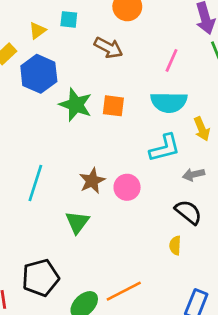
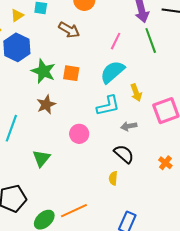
cyan semicircle: (169, 102) -> (112, 72), turned 136
brown star: (92, 181) -> (46, 105), moved

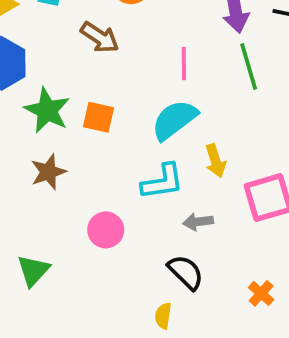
pink line: (116, 41) -> (184, 63), turned -30

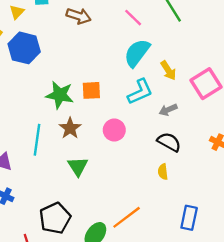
pink line: (184, 63) -> (133, 18), turned -30
green star: (47, 110) -> (60, 95), moved
orange square: (98, 117) -> (91, 90), moved
brown star: (48, 172) -> (70, 128), moved

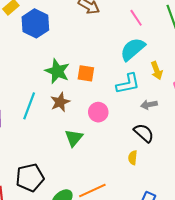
green triangle: (78, 166) -> (74, 138), moved

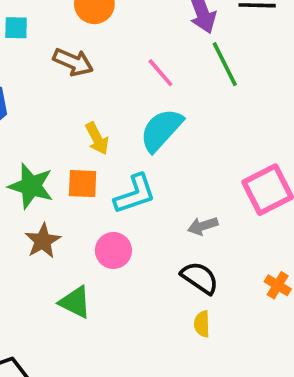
yellow arrow: (157, 70) -> (97, 139), moved
cyan L-shape: (128, 84) -> (135, 194), moved
green triangle: (74, 138) -> (75, 302), turned -36
yellow semicircle: (133, 158) -> (202, 324), moved

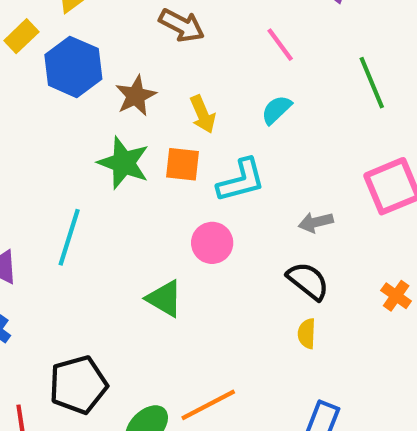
green line: (225, 64) -> (372, 83), moved
cyan semicircle: (161, 130) -> (276, 110), size x0.6
brown star: (43, 241) -> (136, 96), moved

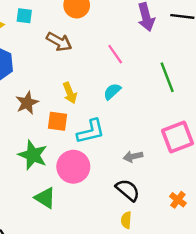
brown star: (136, 96) -> (27, 103), moved
green star: (124, 163) -> (33, 155), moved
pink circle: (212, 243) -> (73, 167), size x1.4

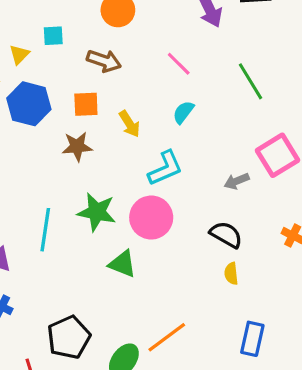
brown star: (27, 103) -> (77, 147), turned 30
orange square: (58, 121) -> (86, 104), moved
gray arrow: (133, 156) -> (237, 181), moved

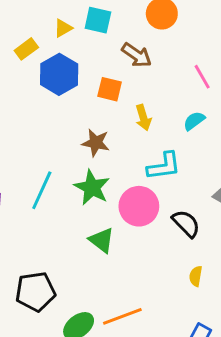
cyan square: (53, 36) -> (98, 20), size x1.4
brown star: (77, 147) -> (96, 143), moved
black semicircle: (226, 235) -> (186, 223), moved

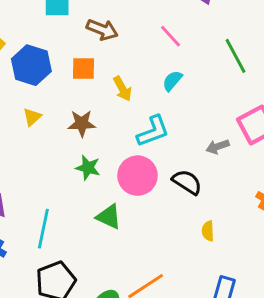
yellow triangle: (63, 28) -> (32, 117), moved
green star: (92, 187) -> (88, 168), size x0.7
cyan line: (42, 190) -> (43, 229), moved

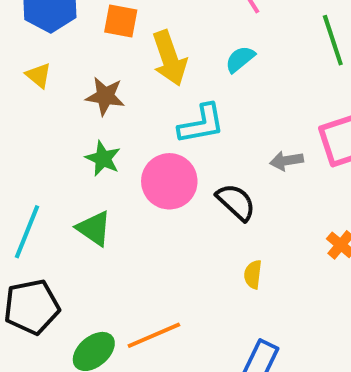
yellow arrow: (122, 89) -> (170, 58), size x1.5
yellow triangle: (32, 117) -> (39, 75), turned -48
green triangle: (109, 217) -> (94, 228), moved

